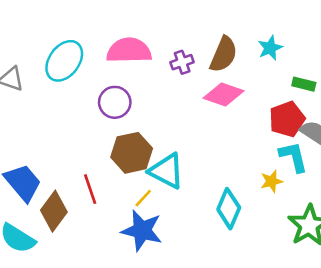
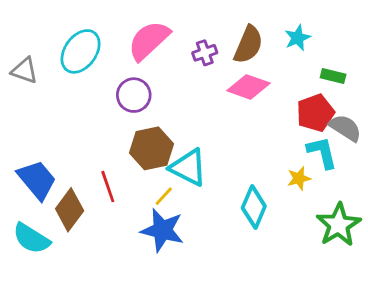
pink semicircle: (129, 51) -> (149, 41), turned -42

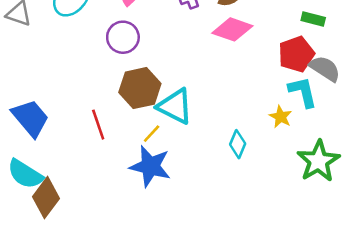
yellow star: (299, 178) -> (281, 117), turned -30
cyan diamond: (254, 207) -> (238, 144), size x0.7
brown diamond: (70, 210) -> (46, 198), moved

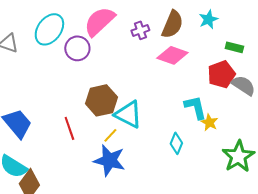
purple circle: (123, 37) -> (77, 48), moved
cyan L-shape: (303, 92) -> (195, 107), moved

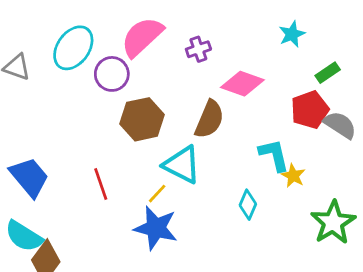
brown semicircle: (172, 24) -> (209, 119), moved
green rectangle: (234, 47) -> (328, 73), turned -48
brown hexagon: (101, 100) -> (142, 119), moved

